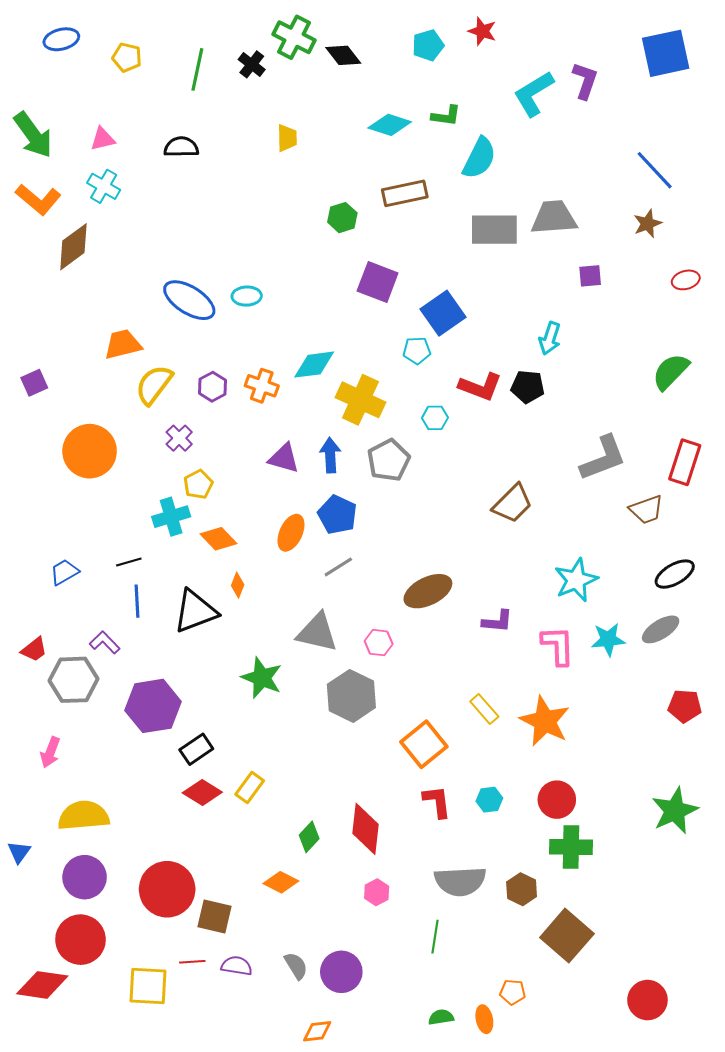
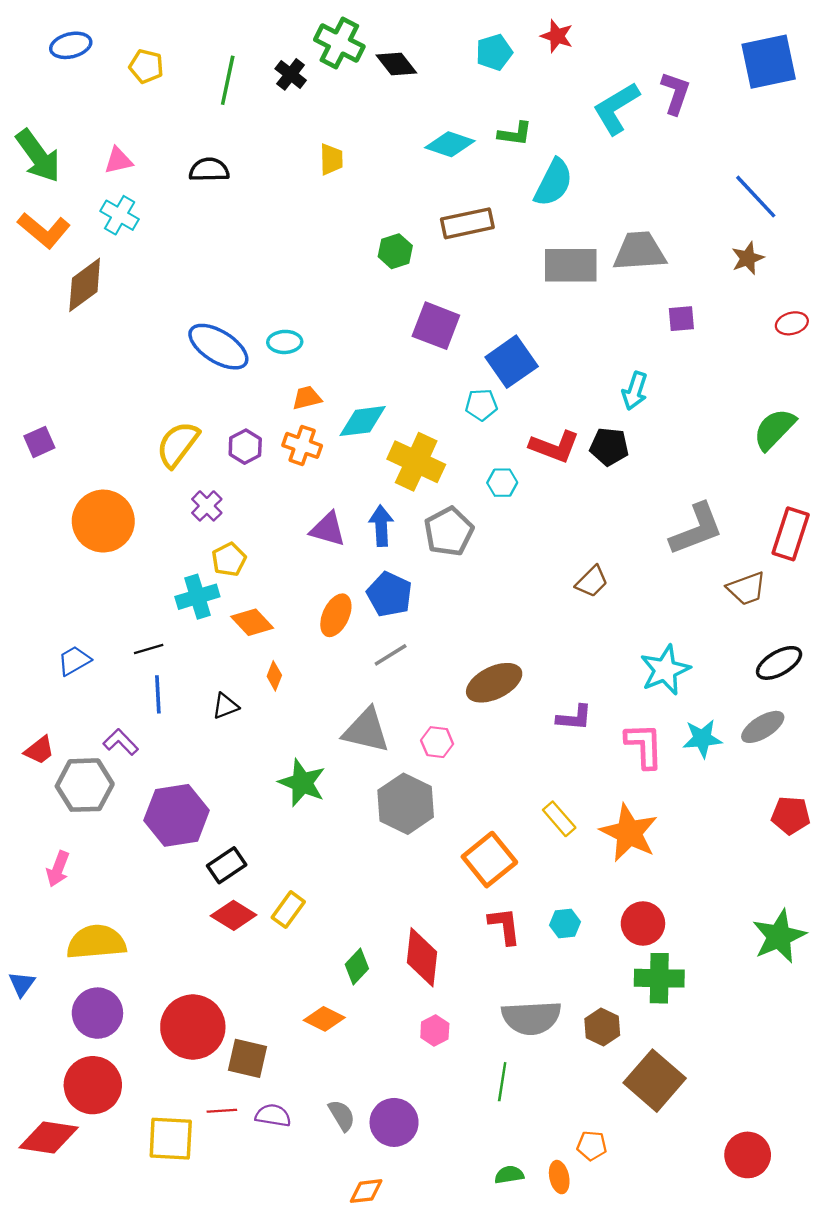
orange trapezoid: (123, 344) -> (307, 398), moved, size x0.7
brown trapezoid: (513, 504) -> (592, 582), size x0.7
black triangle: (195, 611) -> (225, 706), size x0.5

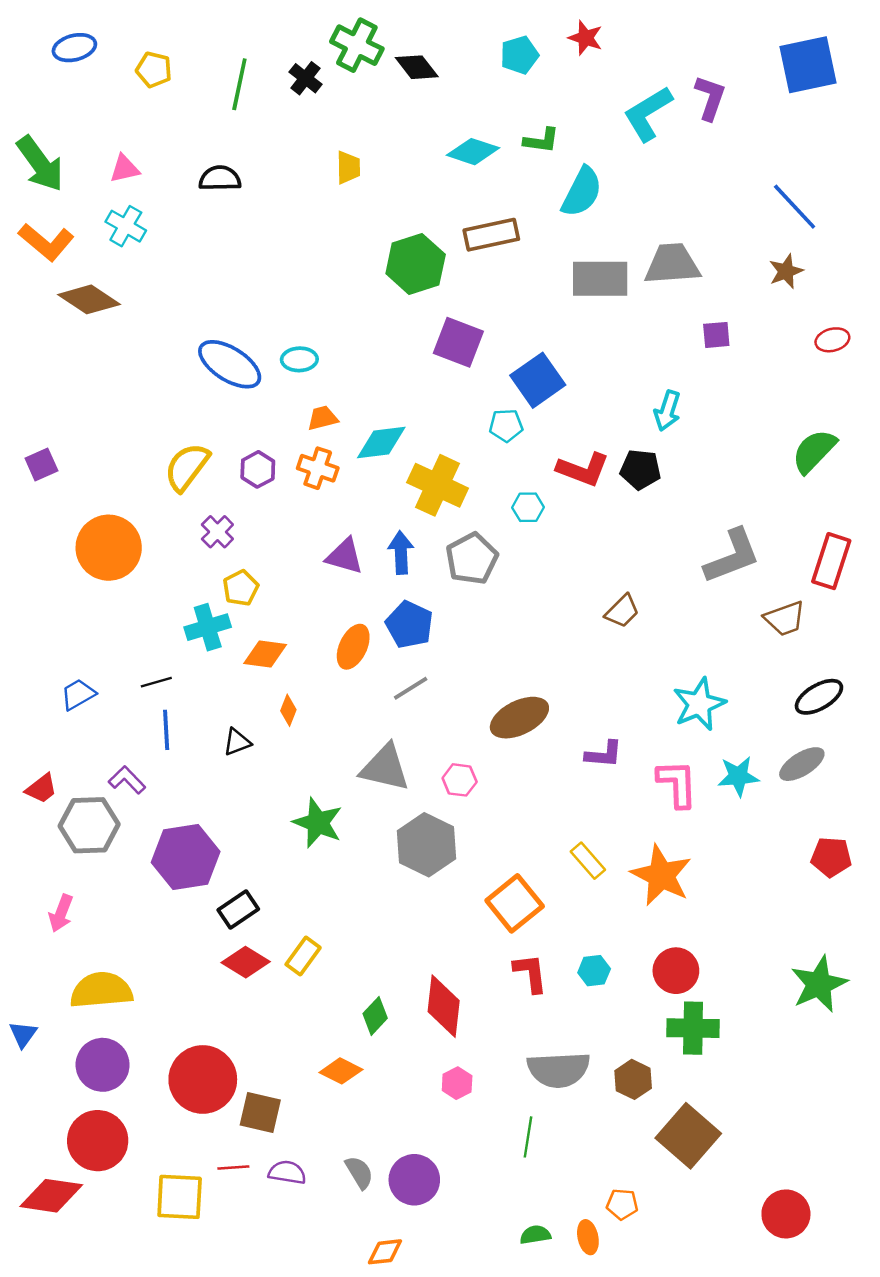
green hexagon: (395, 251) -> (416, 264), size x1.6
brown diamond: (85, 285) -> (89, 299), turned 70
orange diamond: (252, 622) -> (265, 654), turned -39

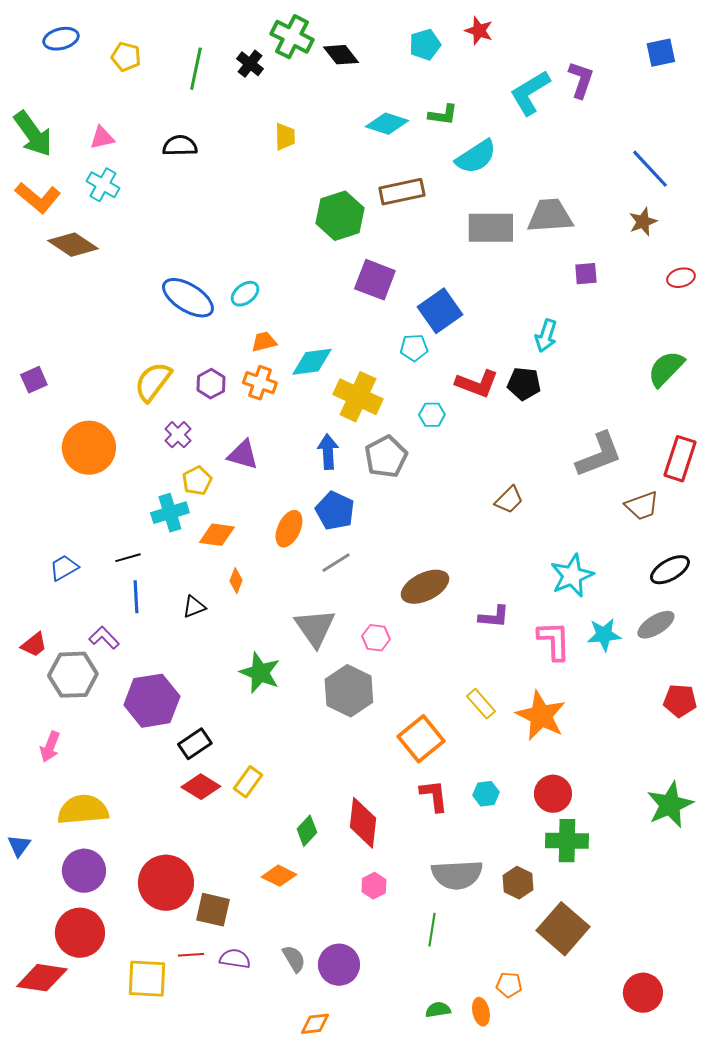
blue square: (808, 65) -> (661, 53), size x0.6
cyan semicircle: (582, 192) -> (476, 157), turned 30
cyan ellipse: (299, 359) -> (245, 294), turned -36
purple triangle: (345, 556) -> (243, 455), moved
gray triangle: (385, 768) -> (315, 628), turned 42

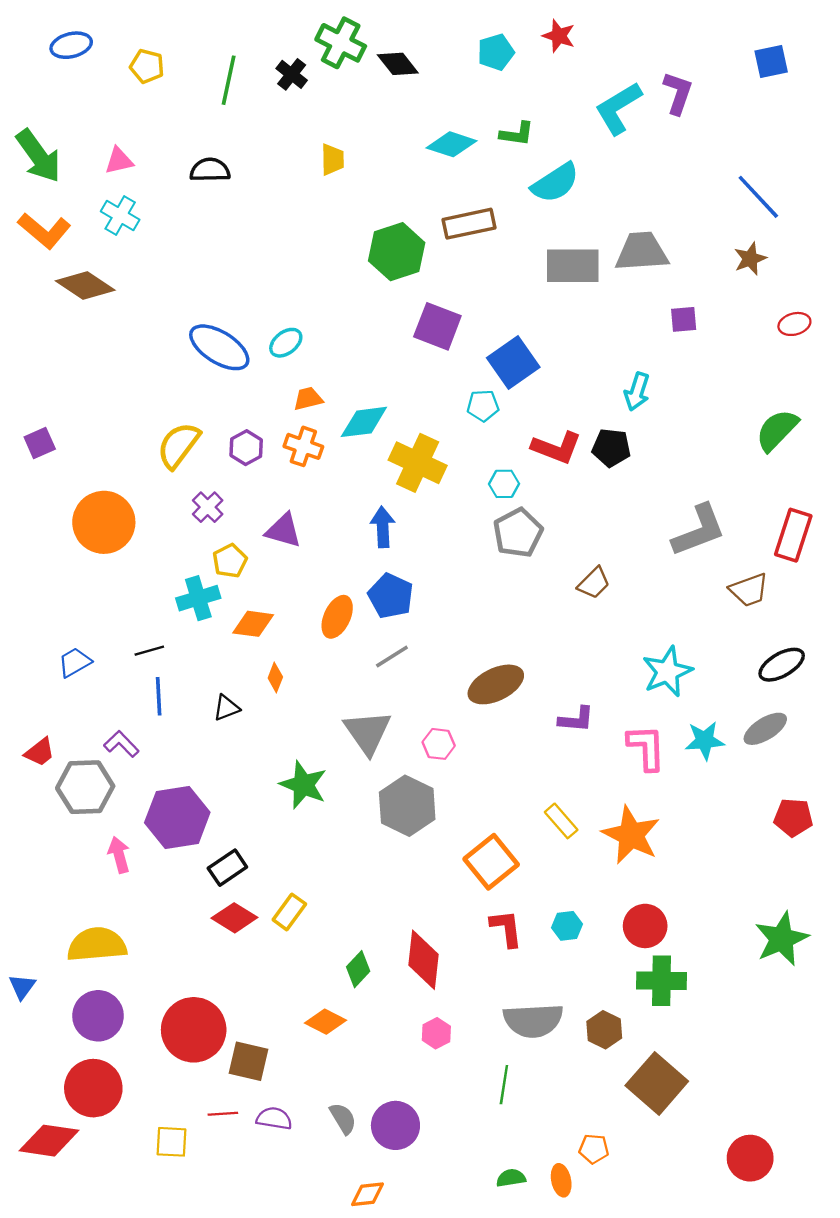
gray pentagon: (386, 457) -> (518, 533), moved
pink arrow: (50, 747) -> (119, 855), moved, turned 144
yellow square: (147, 979) -> (171, 1142), size x0.7

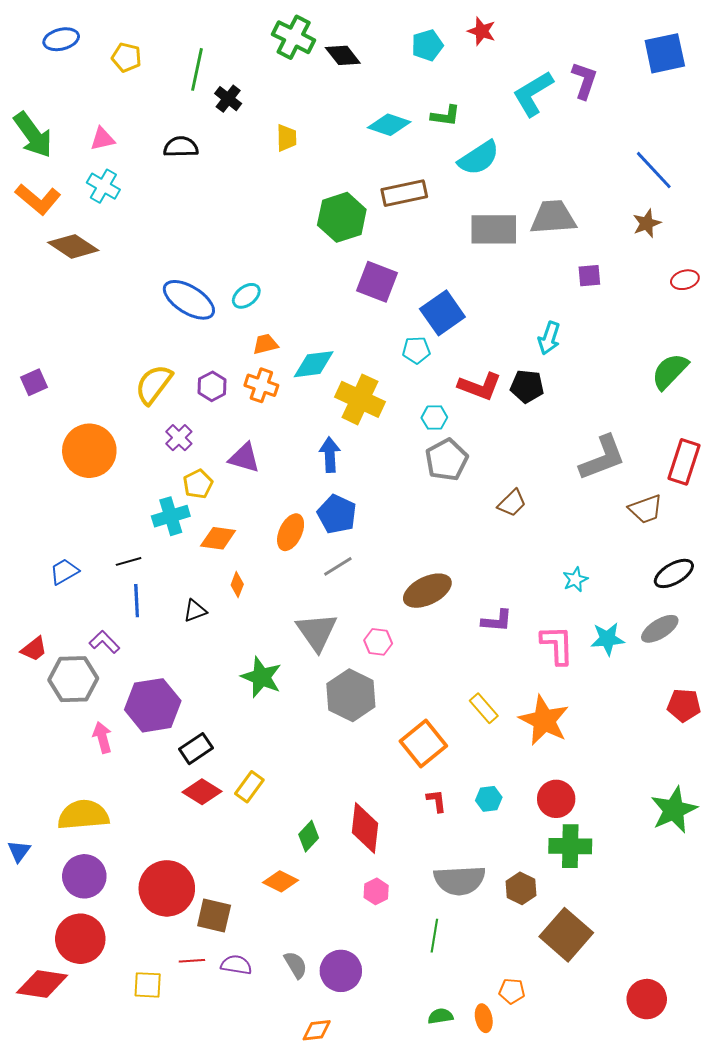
blue square: (771, 62) -> (665, 53), size x1.4
black cross: (292, 74) -> (228, 99), moved
cyan star: (667, 672) -> (575, 580), size x0.6
red L-shape: (506, 928) -> (436, 801), size x0.7

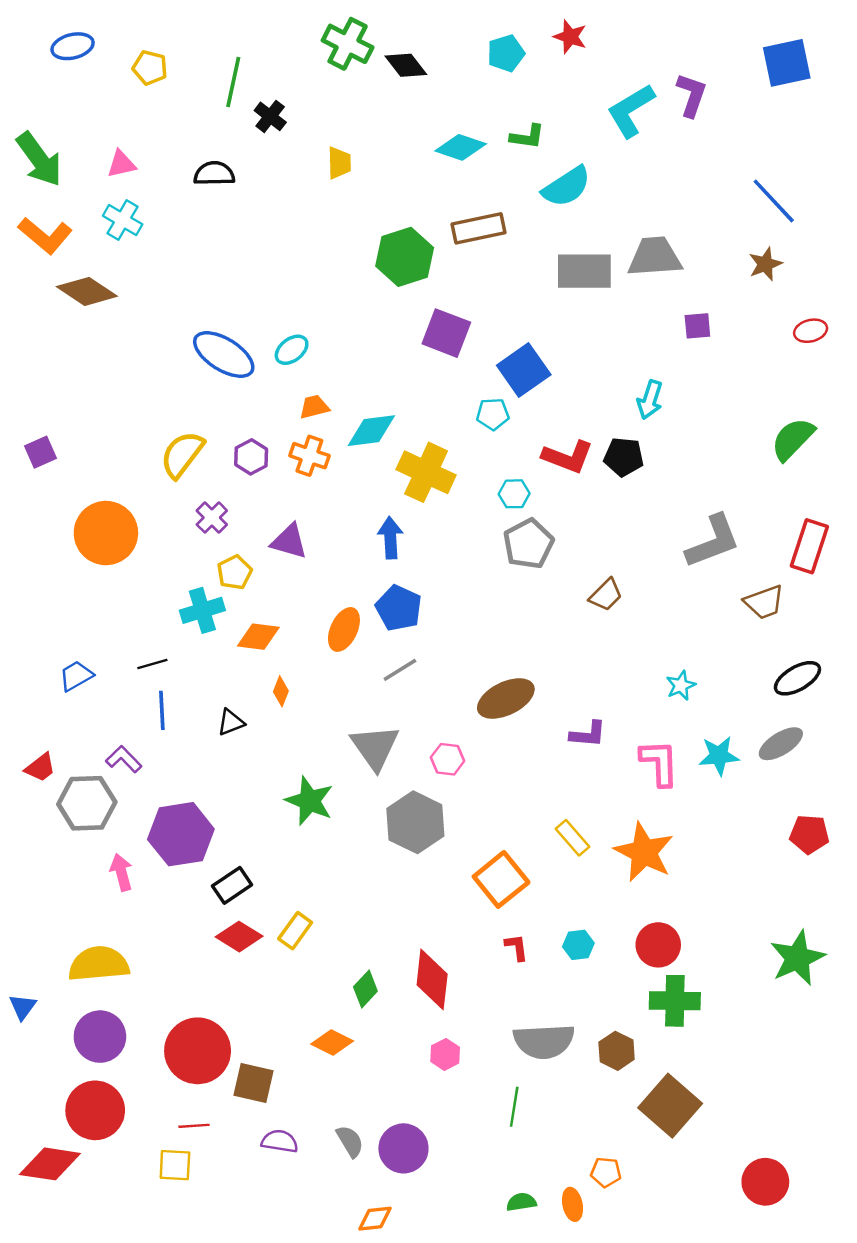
red line: (192, 961) -> (194, 1126), moved

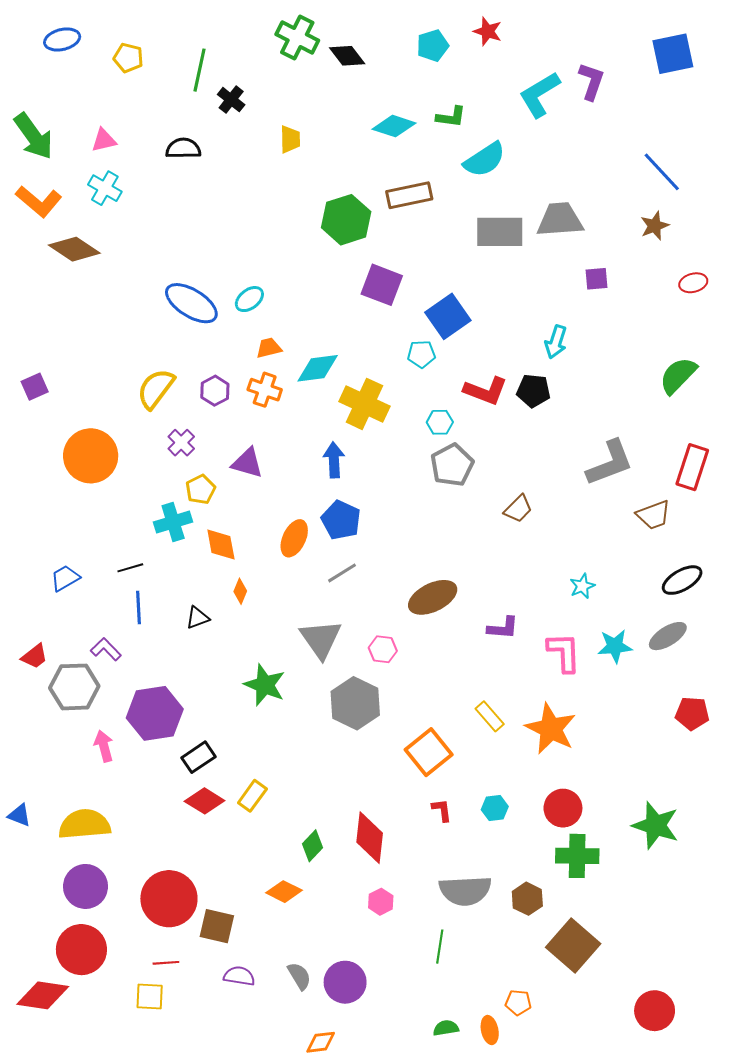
orange diamond: (258, 637) -> (221, 544), turned 72
green star: (797, 958) -> (656, 825), moved, turned -30
blue triangle: (23, 1007) -> (19, 815), moved, turned -45

